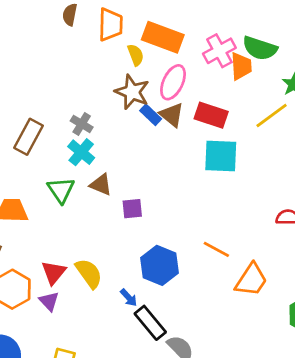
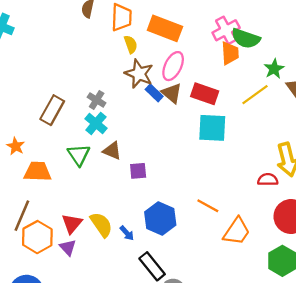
pink cross: (219, 51) -> (226, 30), moved
yellow semicircle: (136, 55) -> (131, 44), moved
blue arrow: (129, 298) -> (127, 233), moved

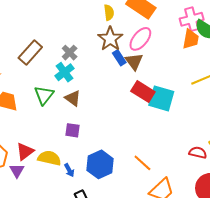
red rectangle: (205, 94) -> (143, 91), moved
purple square: (138, 171) -> (72, 130), moved
yellow semicircle: (101, 225) -> (49, 158), turned -55

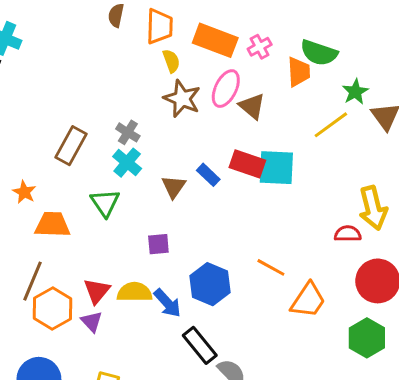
pink cross: (192, 19) -> (260, 47), moved, size x0.7
blue rectangle: (119, 58) -> (208, 175), moved
brown triangle: (134, 61) -> (252, 106), moved
brown triangle: (73, 98) -> (174, 187), moved, turned 42
blue arrow: (69, 170) -> (167, 303), size x1.5

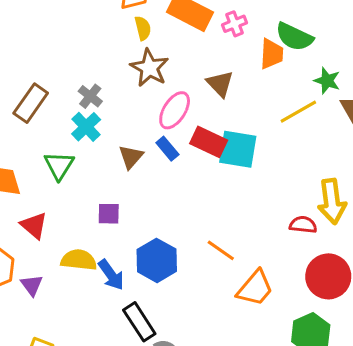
pink ellipse: (226, 89) -> (175, 110), moved
green star: (355, 92) -> (327, 81), turned -30
red triangle: (97, 291) -> (34, 225), moved, turned -36

